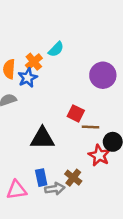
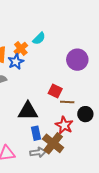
red star: (99, 155) -> (64, 125), moved
blue rectangle: (41, 178) -> (36, 133), moved
brown cross: (73, 178) -> (53, 143), size x1.5

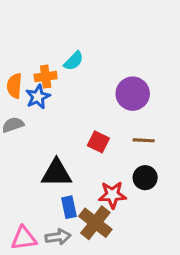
orange cross: (21, 49) -> (46, 77), turned 32
brown line: (67, 102) -> (144, 140), moved
red star: (64, 125) -> (112, 195), turned -30
gray arrow: (38, 152) -> (58, 237), moved

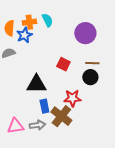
cyan semicircle: (74, 61) -> (47, 20), moved, turned -72
black circle: (145, 178) -> (90, 77), moved

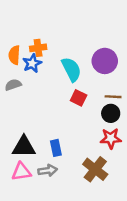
cyan semicircle: (47, 20) -> (71, 69), moved, size x1.5
black triangle: (36, 84) -> (24, 147), moved
red star: (72, 98) -> (111, 138), moved
brown cross: (61, 116) -> (95, 169), moved

